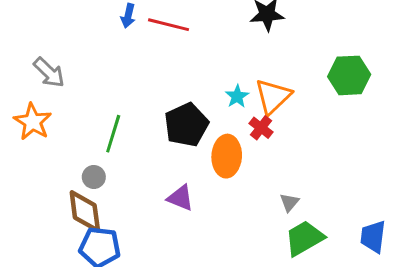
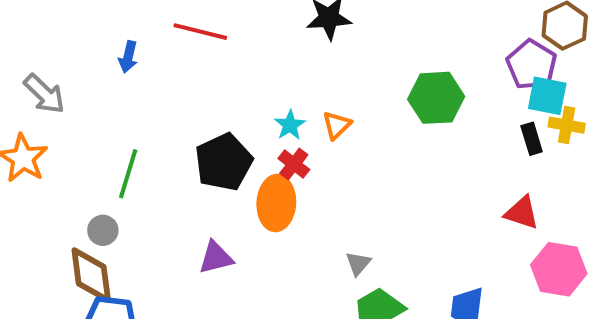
blue arrow: (128, 16) -> (128, 57), moved
orange triangle: (273, 96) -> (337, 125), size x0.6
red cross: (261, 128) -> (294, 164), moved
purple triangle: (180, 198) -> (216, 258), turned -36

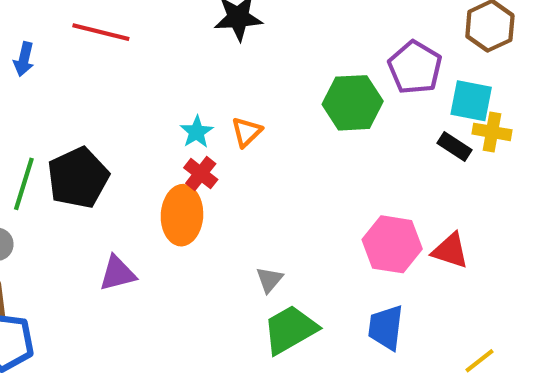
purple pentagon: (532, 65) -> (415, 67), moved
black rectangle: (532, 139) -> (455, 147), turned -40
black pentagon: (224, 162) -> (78, 178), moved
red triangle: (522, 213) -> (450, 251), moved
pink hexagon: (559, 269) -> (392, 244), moved

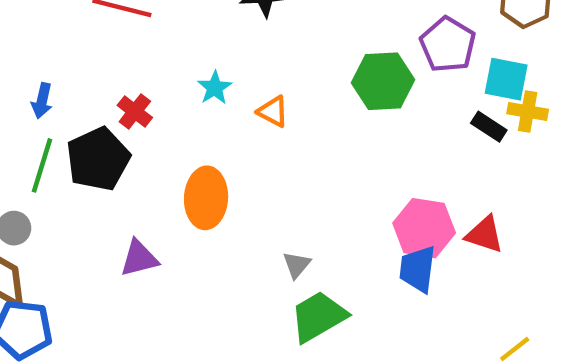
blue arrow: (24, 59) -> (42, 101), moved
cyan star: (197, 132) -> (215, 88), moved
orange triangle: (246, 132) -> (273, 111), turned -48
red cross: (201, 174) -> (135, 111), moved
blue trapezoid: (386, 327) -> (418, 269), moved

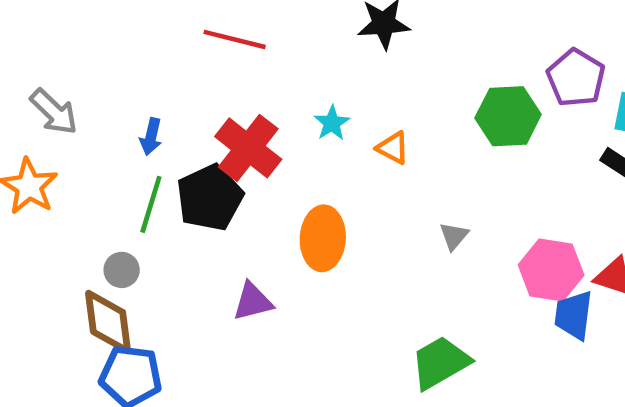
red cross: (135, 111) -> (248, 148), size x1.8
gray triangle: (297, 265) -> (454, 236), moved
blue trapezoid: (418, 269) -> (574, 315), moved

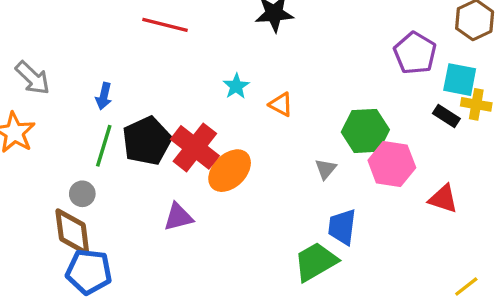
green hexagon: (508, 116) -> (365, 131), moved
red cross: (248, 148) -> (195, 147), moved
orange ellipse: (323, 238) -> (230, 171), turned 42
pink hexagon: (551, 270) -> (392, 164), moved
blue trapezoid: (574, 315) -> (342, 227), moved

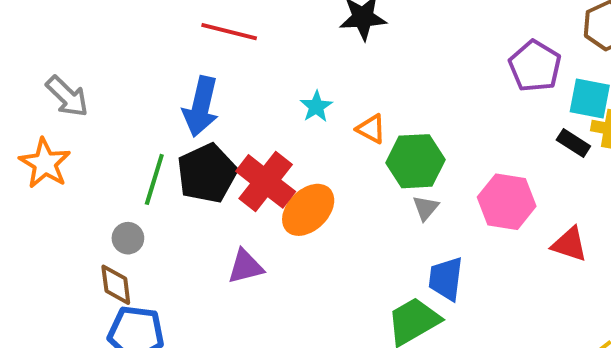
blue arrow: (104, 96) -> (201, 107), moved, size x1.8
green hexagon: (365, 131) -> (416, 161), moved
brown diamond: (72, 232) -> (116, 285), size x0.7

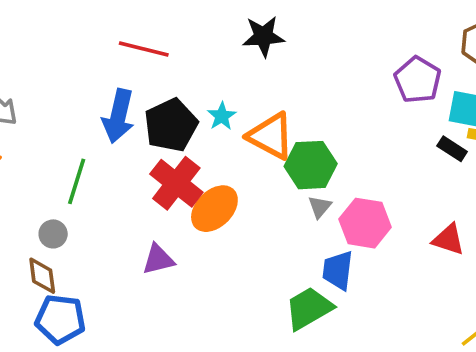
orange triangle: (371, 129) -> (271, 136), size x1.8
black pentagon: (207, 173) -> (171, 125), moved
pink hexagon: (507, 202) -> (365, 223), moved

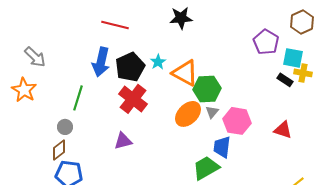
orange ellipse: (214, 209) -> (188, 114), moved
brown diamond: (42, 276) -> (59, 150), turned 60

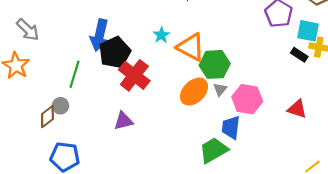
black pentagon: (130, 67) -> (115, 53), moved
brown diamond: (59, 150) -> (47, 117), moved

